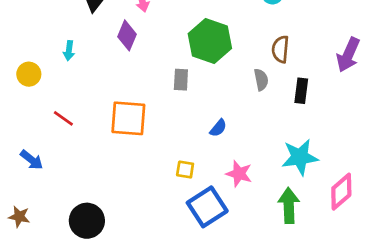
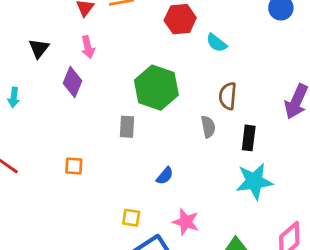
orange square: (128, 118) -> (74, 166), size x0.5
cyan star: (300, 157) -> (254, 181), moved

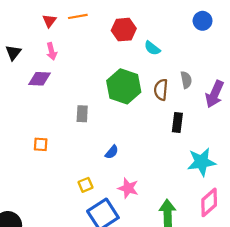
purple diamond: (72, 82) -> (40, 79), turned 70
green hexagon: (156, 88) -> (124, 86), moved
gray semicircle: (208, 127) -> (186, 80), moved
cyan star: (254, 181) -> (201, 162), moved
yellow square: (131, 218) -> (85, 185), turned -32

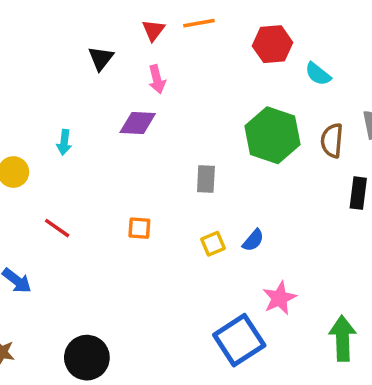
black triangle: (13, 53) -> (101, 58), moved
yellow square: (85, 185) -> (213, 244), moved
pink star: (128, 188) -> (279, 298), turned 30

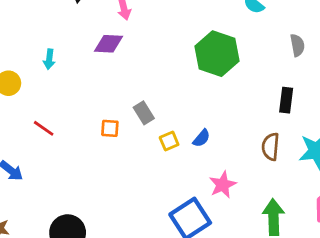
brown semicircle: (332, 140) -> (271, 147), moved
gray rectangle: (206, 179) -> (144, 113), moved, turned -35

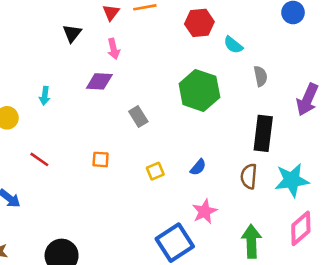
gray semicircle: (297, 45) -> (261, 76), moved
black rectangle: (286, 100) -> (263, 133), size x1.5
gray rectangle: (144, 113) -> (138, 116), moved
blue semicircle: (202, 138) -> (198, 167), moved

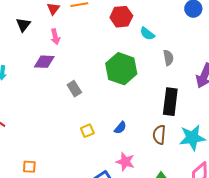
orange square: (101, 159) -> (29, 167), moved
pink star: (205, 211) -> (125, 162), turned -30

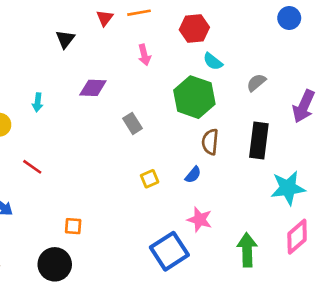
cyan semicircle: (147, 34) -> (213, 61), moved
pink arrow: (55, 37) -> (144, 55), moved
gray semicircle: (168, 58) -> (256, 83), turned -119
brown semicircle: (159, 135) -> (210, 142), moved

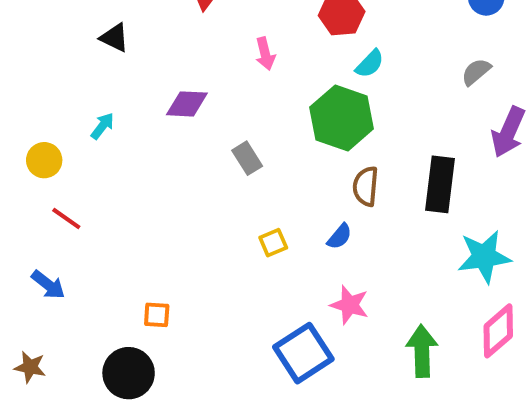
black triangle: (65, 39) -> (115, 38), moved, turned -42
cyan semicircle: (213, 61) -> (370, 64), turned -84
gray semicircle: (256, 83) -> (476, 72), moved
cyan arrow: (38, 102) -> (102, 126), turned -150
red line: (32, 167) -> (66, 218), moved

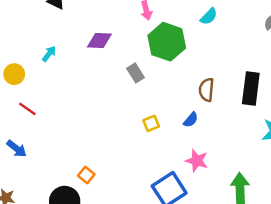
green hexagon: (342, 118) -> (167, 42), moved
orange square: (157, 315) -> (86, 175), moved, turned 35

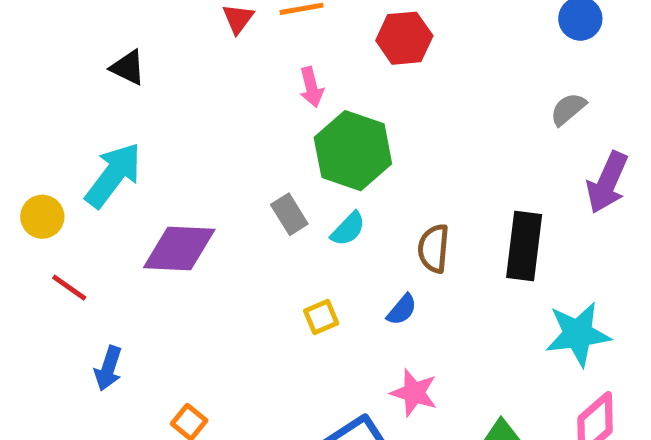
cyan semicircle: (209, 16) -> (348, 229), moved
purple diamond: (99, 40) -> (179, 248), moved, size x1.4
cyan arrow: (49, 54) -> (113, 175), size x2.0
blue arrow: (17, 149) -> (108, 368), moved, turned 70

